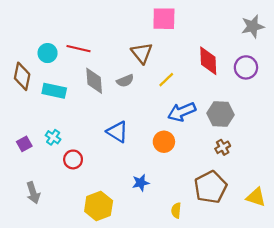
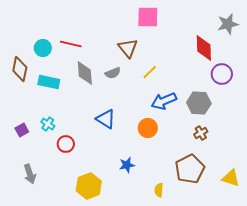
red diamond: (208, 61) -> (204, 48), moved
purple circle: (246, 67) -> (222, 74), moved

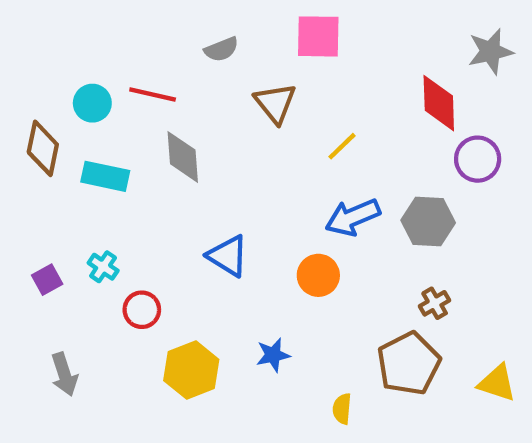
yellow line: (150, 72) -> (342, 146), moved
gray semicircle: (113, 73) -> (221, 49), moved
brown cross: (201, 133) -> (435, 303), moved
yellow hexagon: (89, 186) -> (191, 370), moved

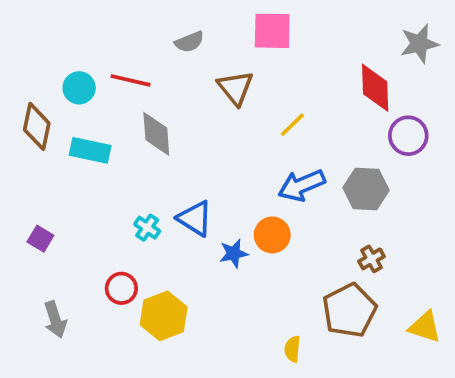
cyan cross: (103, 267) -> (147, 228), moved
purple square: (47, 280) -> (40, 239), turned -30
red circle: (142, 310) -> (121, 288), moved
blue star: (273, 355) -> (234, 253), moved

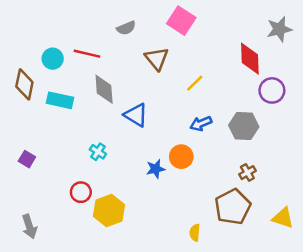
pink square: (272, 31) -> (181, 21), turned 32
blue arrow: (302, 185) -> (201, 124), size x0.7
blue triangle: (195, 218) -> (136, 115), moved
gray arrow: (55, 320) -> (29, 226), moved

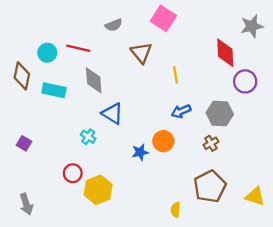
yellow line: (195, 83) -> (176, 75), turned -56
blue triangle: (136, 115) -> (113, 114), moved
brown cross: (247, 173) -> (211, 143), moved

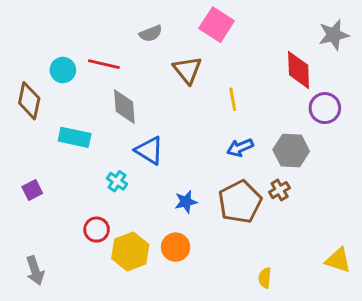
cyan rectangle: (54, 90) -> (75, 137), moved
orange circle: (163, 141) -> (176, 247), moved
purple square: (24, 143) -> (32, 190), turned 32
brown pentagon: (210, 186) -> (240, 202), moved
yellow semicircle: (176, 210) -> (265, 278), moved

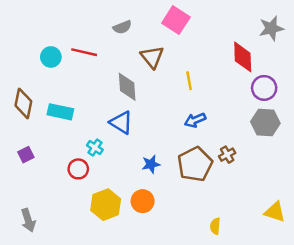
brown diamond: (29, 101) -> (23, 103), moved
gray diamond: (124, 107) -> (127, 87), moved
gray hexagon: (291, 150) -> (265, 122), moved
red circle: (97, 230) -> (78, 169), moved

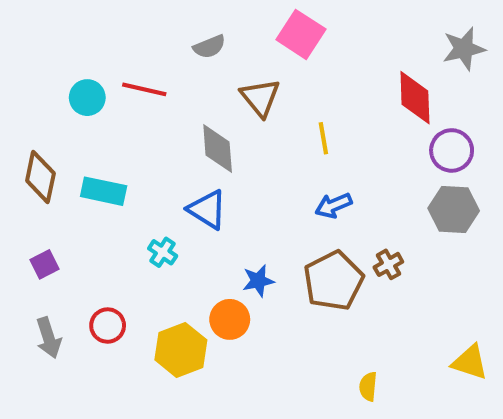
red circle: (78, 169) -> (108, 326), moved
orange circle: (143, 201) -> (230, 319), moved
gray arrow: (28, 220) -> (49, 338), moved

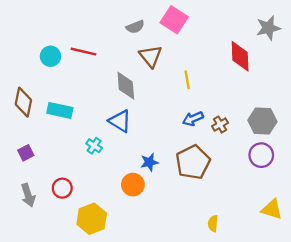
gray semicircle: (209, 47) -> (135, 27), moved
purple circle: (452, 150) -> (261, 155), moved
brown cross: (388, 264) -> (220, 125), moved
yellow hexagon: (181, 350) -> (92, 219), moved

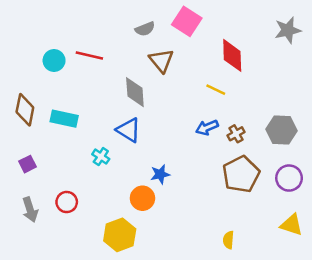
red diamond: (240, 56) -> (232, 55), moved
yellow line: (187, 80) -> (216, 90), moved, turned -54
purple circle: (261, 155) -> (289, 178), moved
brown pentagon: (193, 162) -> (241, 174), moved
yellow hexagon: (92, 219) -> (120, 235), moved

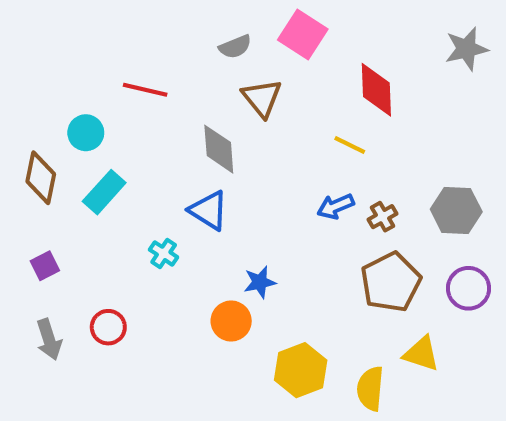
cyan circle: (54, 61) -> (86, 133), moved
cyan rectangle: (64, 119) -> (104, 192), turned -60
yellow triangle: (292, 225) -> (421, 354), moved
yellow hexagon: (120, 235) -> (301, 370), moved
yellow semicircle: (228, 240) -> (370, 389), size x1.5

